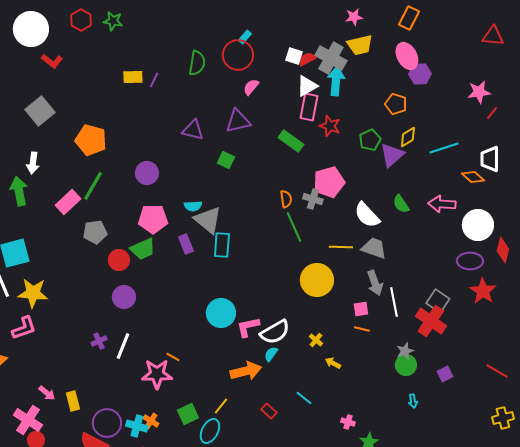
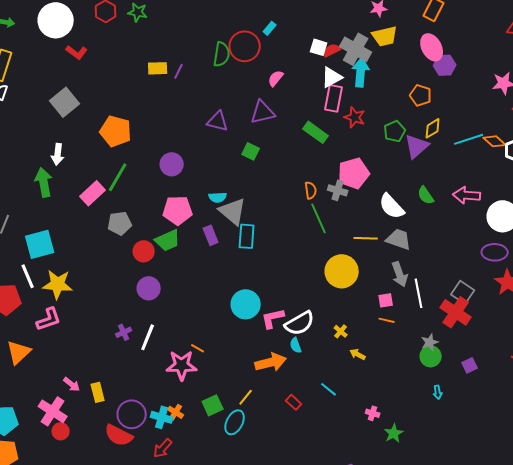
red circle: (238, 55) -> (245, 46), moved
orange diamond: (473, 177) -> (495, 141), moved
cyan semicircle: (271, 354) -> (296, 345), turned -56

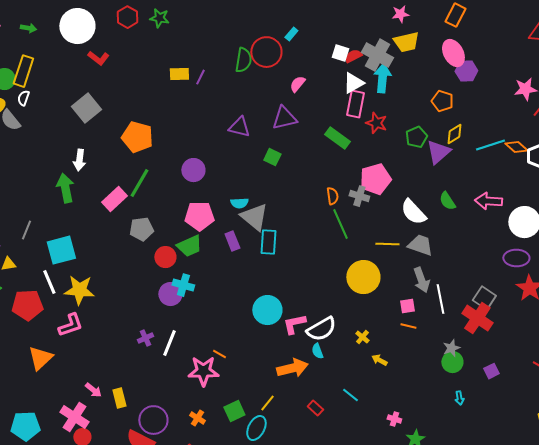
cyan cross: (162, 417) -> (183, 285), moved

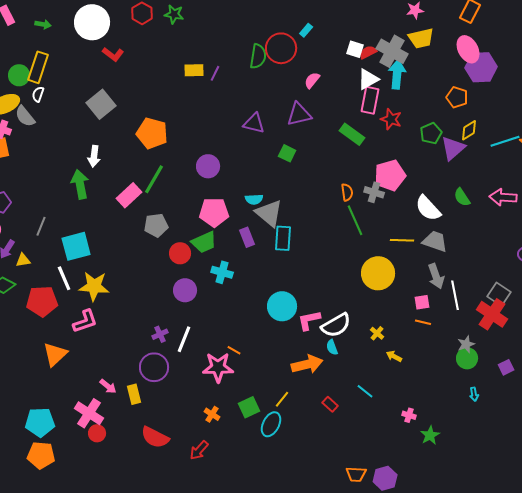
purple hexagon: (466, 71) -> (481, 67), size x1.4
cyan cross: (183, 285) -> (222, 272), moved
purple circle: (153, 420) -> (154, 367), moved

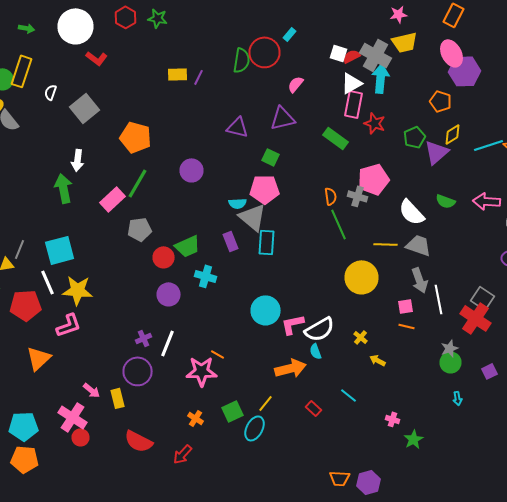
white semicircle: (38, 94) -> (50, 92), moved
green semicircle: (462, 197) -> (446, 201), turned -36
pink pentagon: (214, 212) -> (264, 189), moved
gray line: (41, 226) -> (20, 249), moved

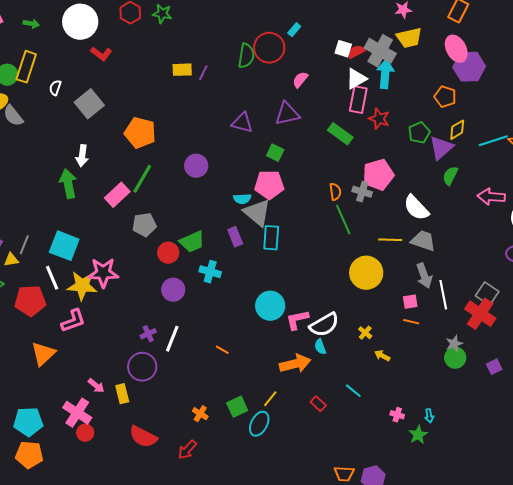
green semicircle: (446, 201) -> (450, 176), moved, turned 96
cyan square: (60, 250) -> (64, 246), turned 36
pink star: (202, 371) -> (103, 273), moved
cyan arrow: (458, 398) -> (429, 416), moved

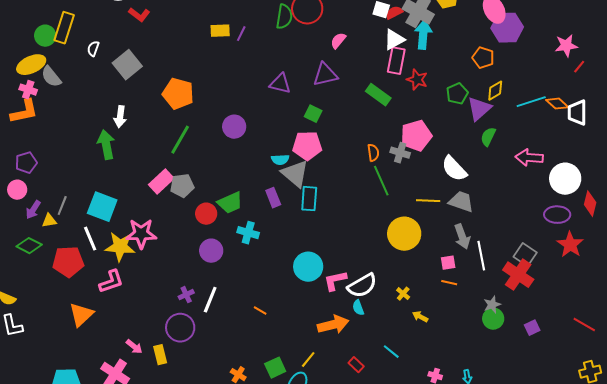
pink rectangle: (117, 195) -> (161, 182), moved

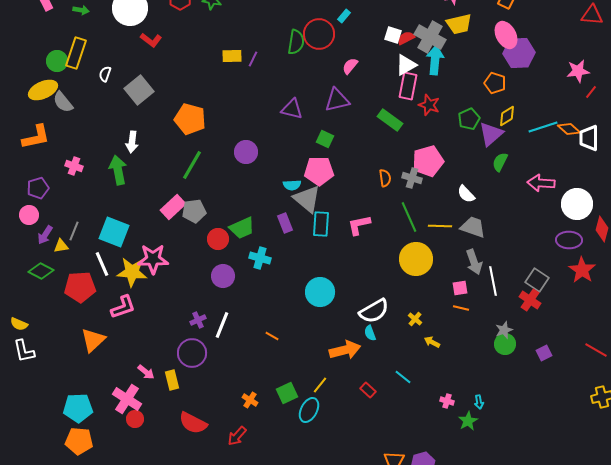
pink cross: (28, 90) -> (74, 166), moved
white semicircle: (454, 169) -> (466, 194), size x0.7
green line: (381, 181) -> (409, 217), moved
red cross: (518, 275) -> (530, 300), size x0.7
pink L-shape: (335, 281) -> (359, 225), moved

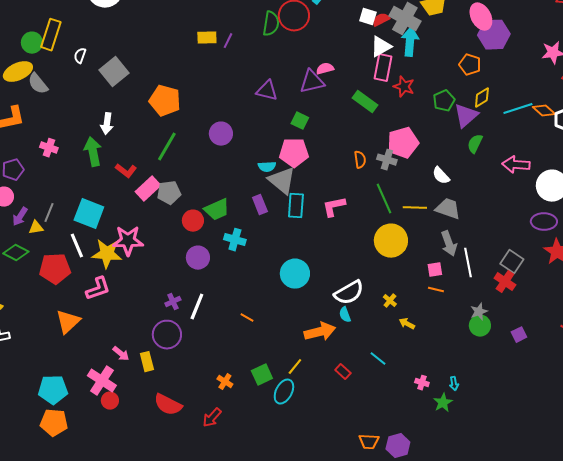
red L-shape: (151, 40) -> (126, 171), moved
pink semicircle: (350, 66) -> (325, 69), moved, turned 36

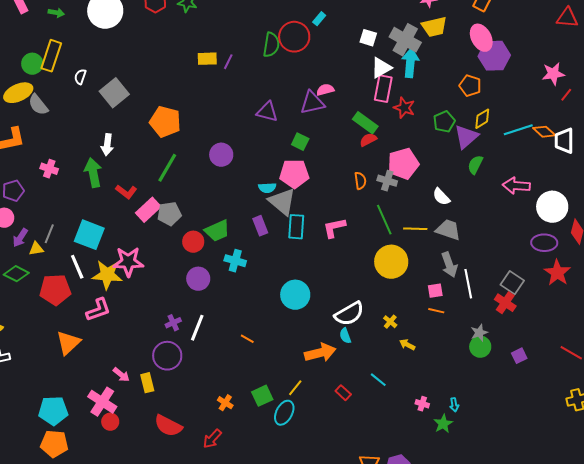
red semicircle: (381, 20) -> (368, 140), moved

